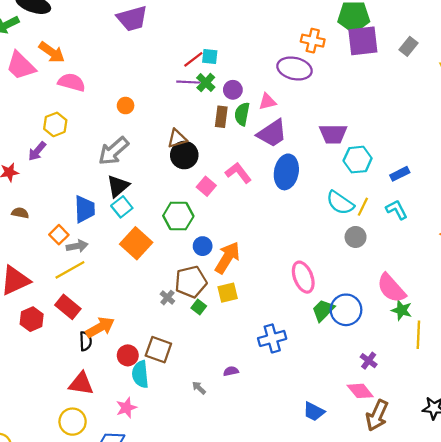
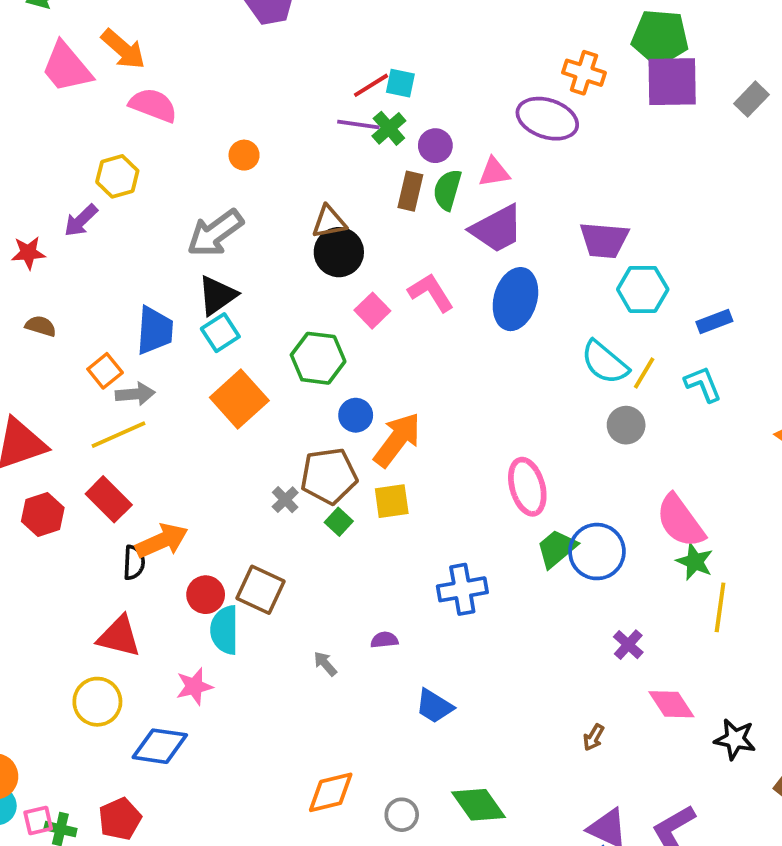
pink diamond: (360, 391) -> (671, 704), moved
blue trapezoid: (314, 412) -> (434, 706), moved
brown arrow: (377, 415) -> (594, 737), moved, size x0.5

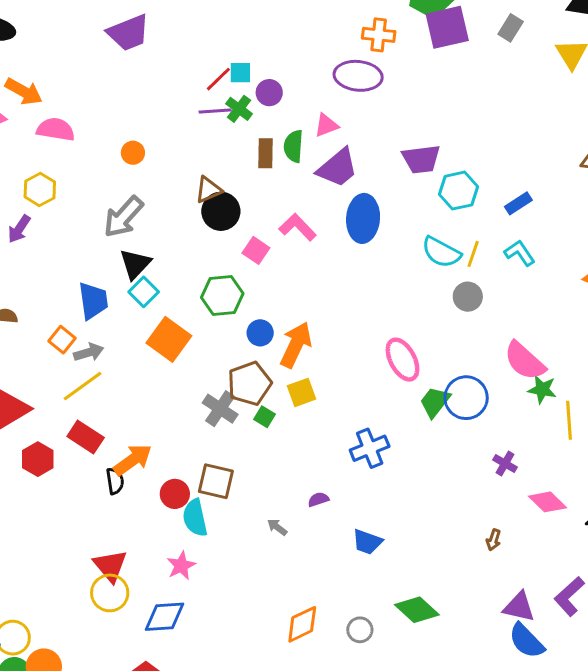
purple circle: (435, 146) -> (269, 93), moved
gray cross: (285, 500) -> (220, 409), size x1.6
red triangle: (119, 636) -> (110, 566), moved, turned 48

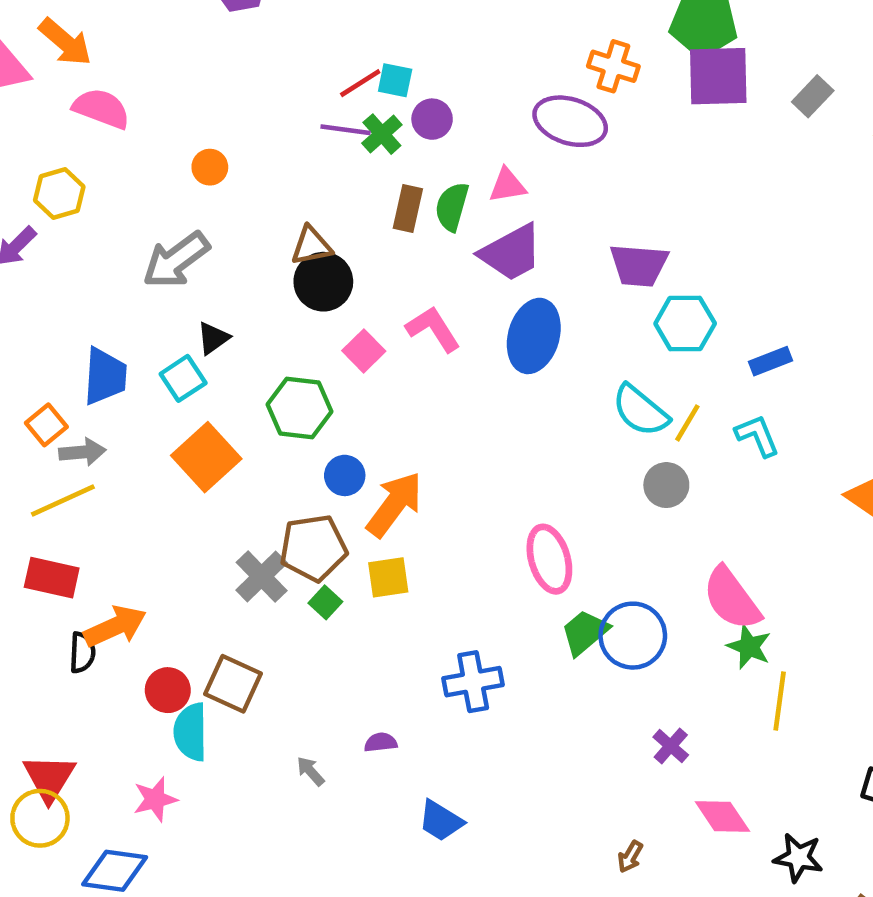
black triangle: (135, 264) -> (213, 338), moved, size x0.7
red rectangle: (86, 437) -> (52, 578), turned -32

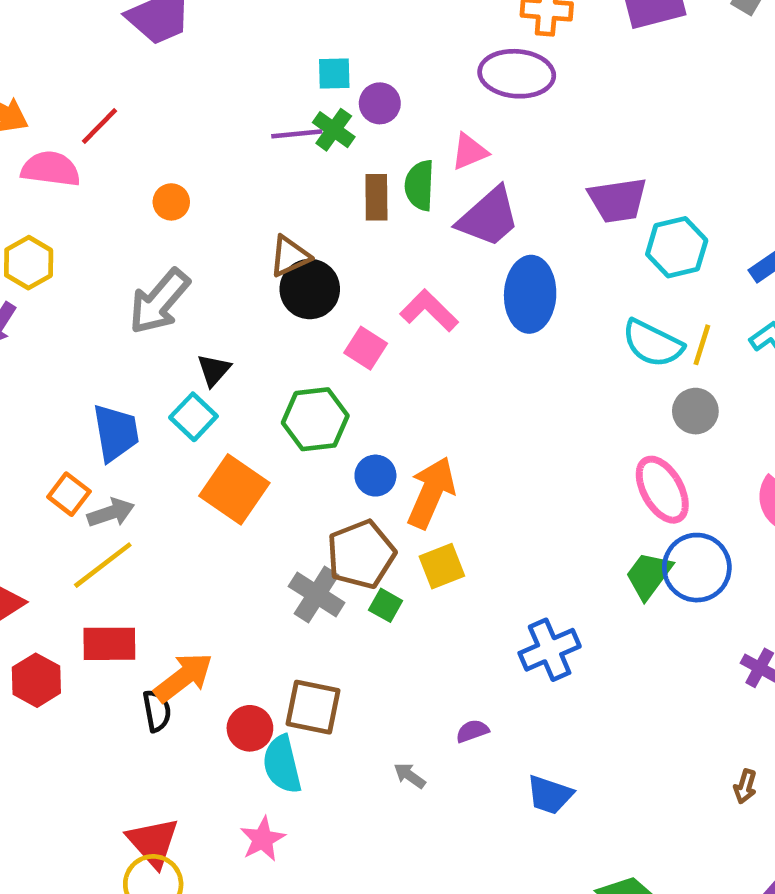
red line: (360, 83) -> (99, 126), moved
pink ellipse: (549, 559) -> (662, 490), moved

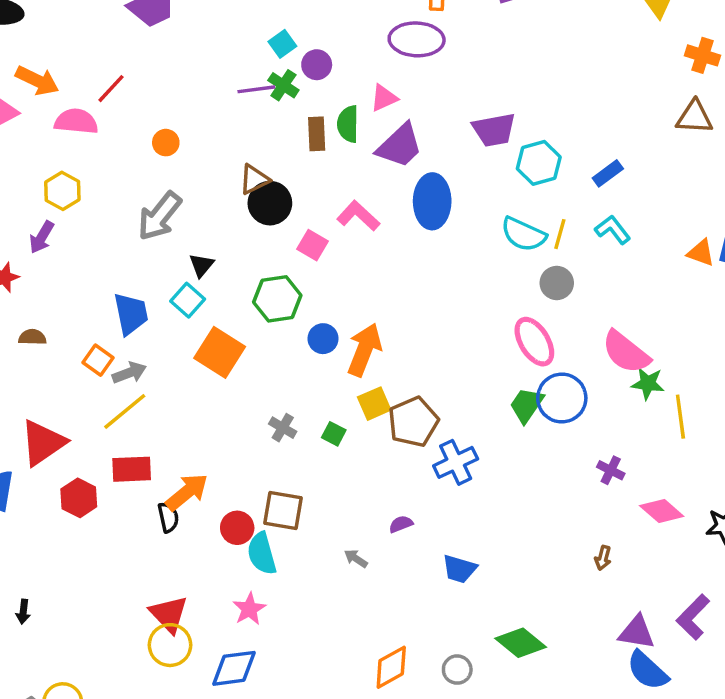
cyan square: (334, 73) -> (282, 44), turned -32
brown pentagon: (361, 554) -> (413, 422), moved
gray cross: (317, 594) -> (283, 428), size x0.7

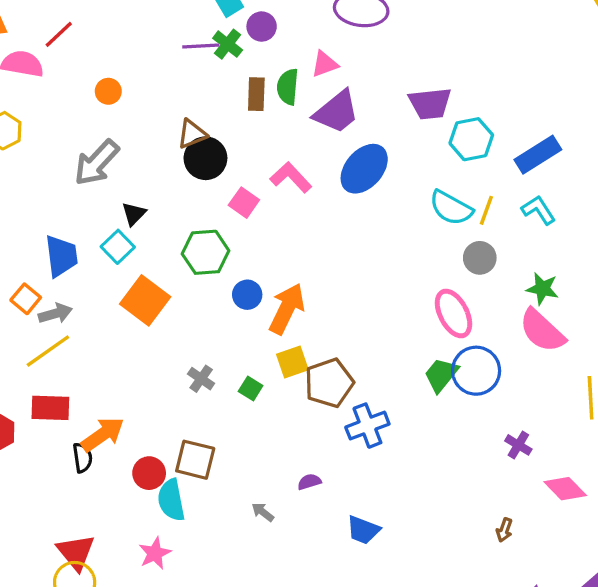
blue rectangle: (608, 173) -> (538, 155), size x1.5
blue ellipse: (432, 201) -> (364, 169), turned 36
green star: (648, 383) -> (542, 289), moved

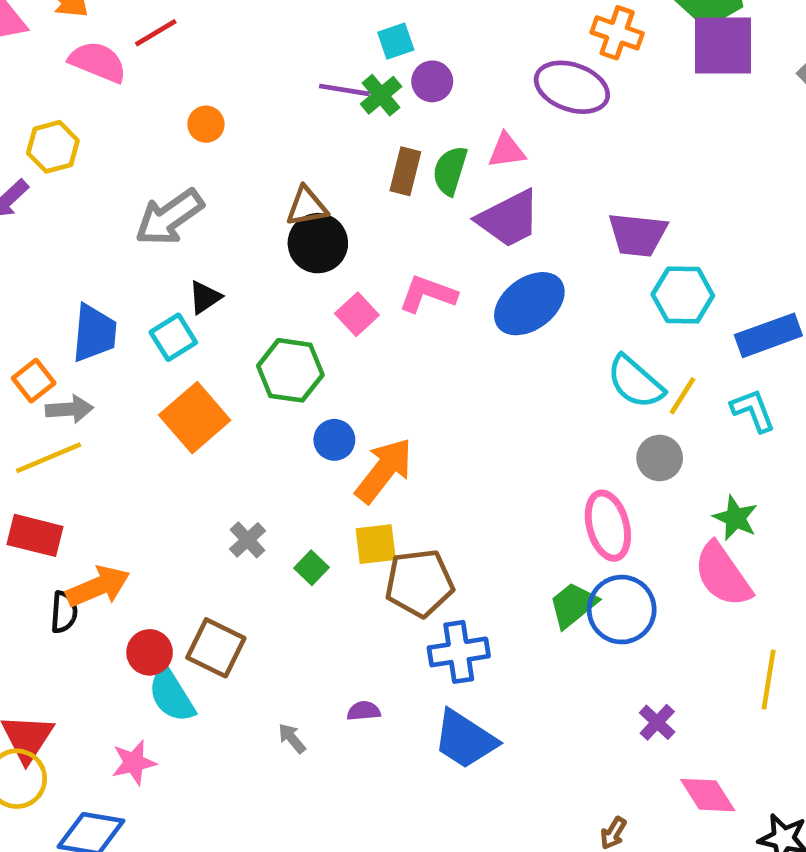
pink L-shape: (291, 177) -> (428, 294), turned -39
cyan semicircle: (171, 500) -> (172, 695), turned -33
blue trapezoid: (363, 530) -> (465, 739), moved, size x1.4

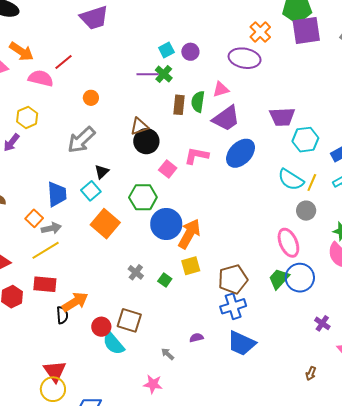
orange cross: (617, 33) -> (260, 32), turned 35
purple circle: (432, 81) -> (190, 52), moved
blue circle: (334, 440) -> (166, 224), size x1.8
brown pentagon: (419, 583) -> (233, 279), moved
pink star: (134, 763) -> (153, 384), moved, turned 30

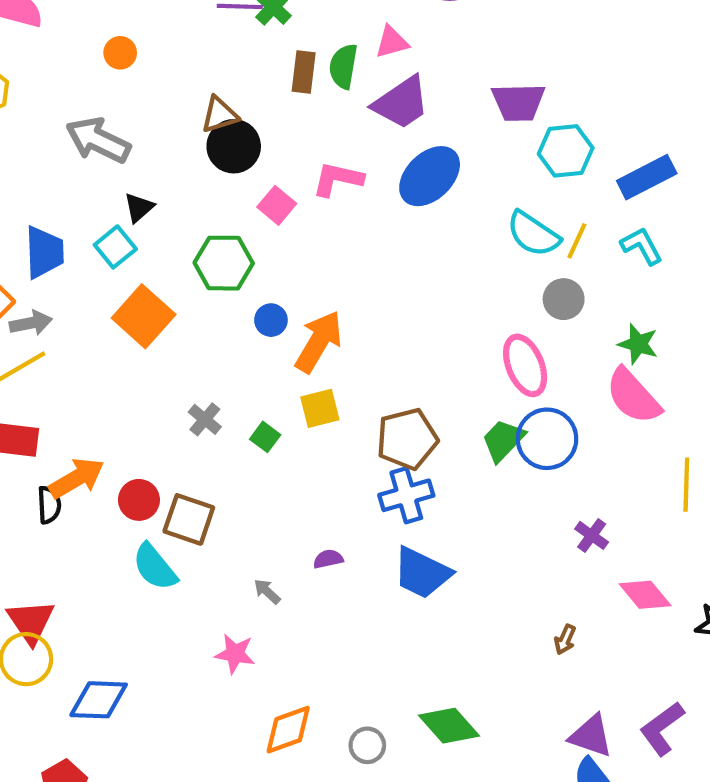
gray arrow: (81, 140) -> (98, 140), turned 68
blue circle: (166, 224) -> (271, 320), size x0.5
red circle: (101, 327) -> (139, 500), moved

